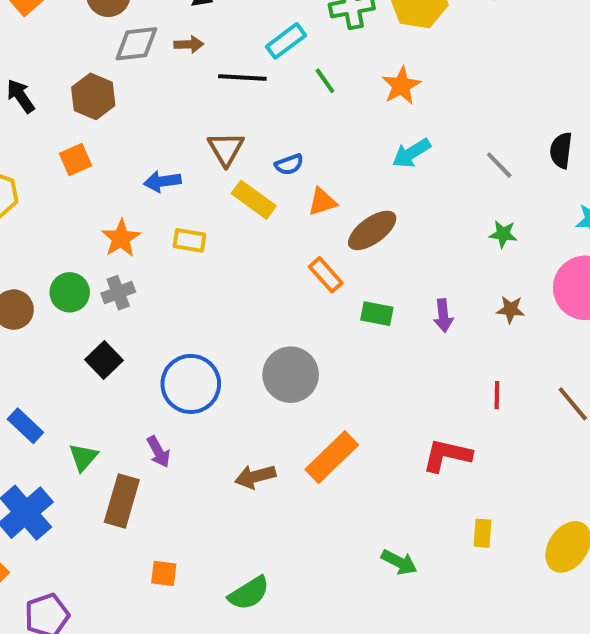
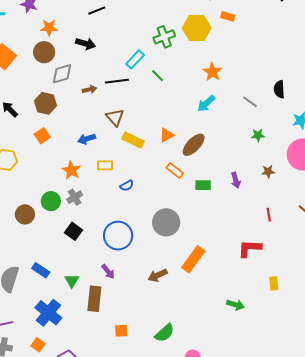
brown arrow: (189, 44) -> (89, 89), moved
orange star: (401, 86) -> (212, 72), moved
blue semicircle: (289, 164) -> (127, 186), moved

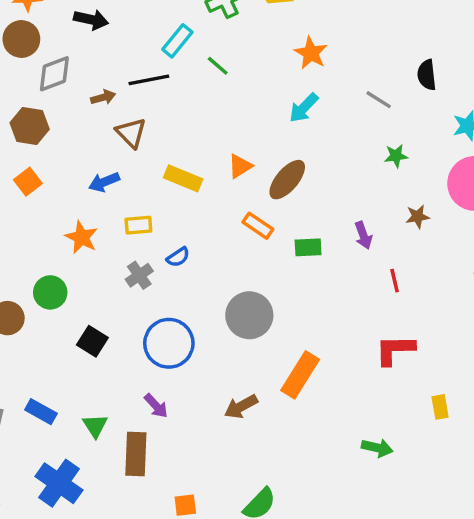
brown triangle: (115, 117) -> (131, 133), moved
gray cross: (75, 197) -> (139, 275), moved
red line: (269, 215) -> (395, 281), moved

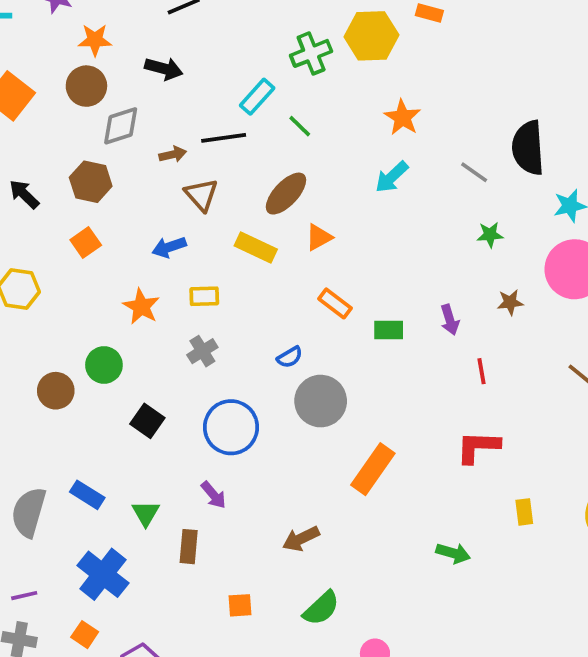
black semicircle: (427, 75) -> (528, 148), size x1.6
brown ellipse: (287, 180) -> (286, 194), moved
blue semicircle: (178, 257) -> (290, 357), moved
brown arrow: (241, 407) -> (301, 539), moved
brown rectangle: (136, 454) -> (189, 547), size x0.7

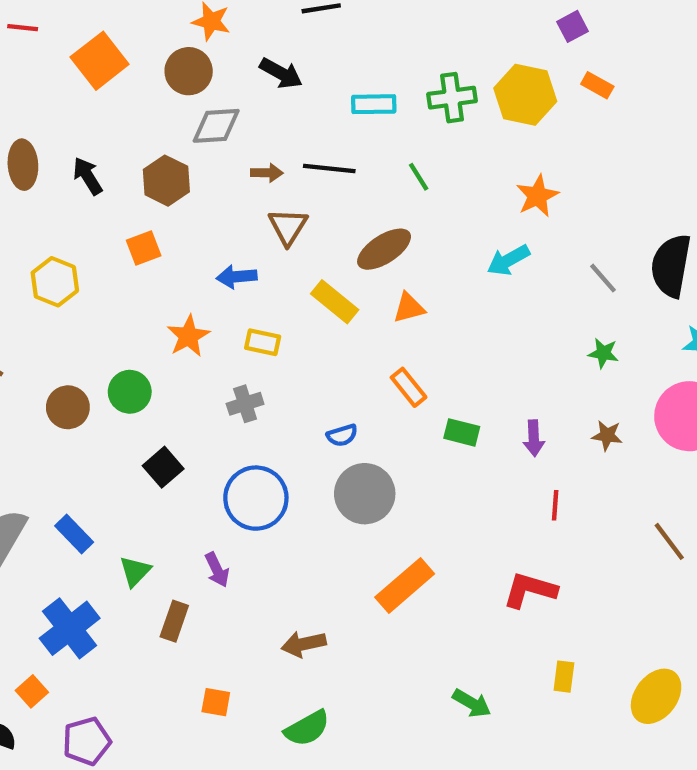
cyan rectangle: (257, 97) -> (374, 104), moved, turned 33

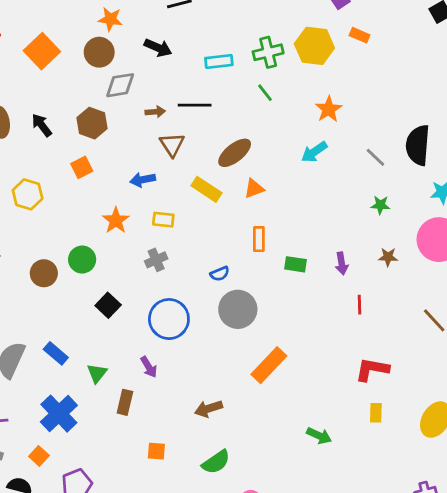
green line: (419, 177) -> (265, 93), moved
orange rectangle: (409, 387) -> (259, 239), turned 45
red L-shape: (530, 590) -> (372, 369), moved

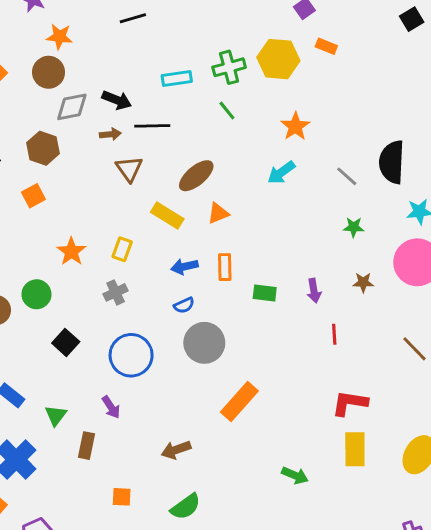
black arrow: (158, 48) -> (117, 100), moved
blue arrow: (143, 180) -> (185, 267), moved
yellow rectangle: (163, 220) -> (122, 249), turned -75
yellow rectangle: (376, 413) -> (355, 449), size x1.6

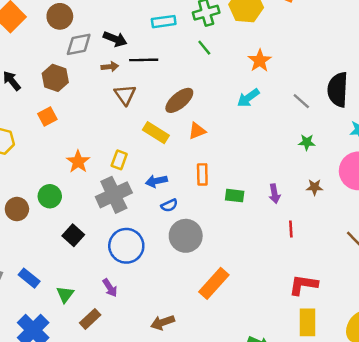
blue arrow: (185, 267) -> (156, 181), moved
gray cross: (116, 292) -> (114, 195), size x1.8
brown rectangle: (87, 446) -> (90, 319), turned 35

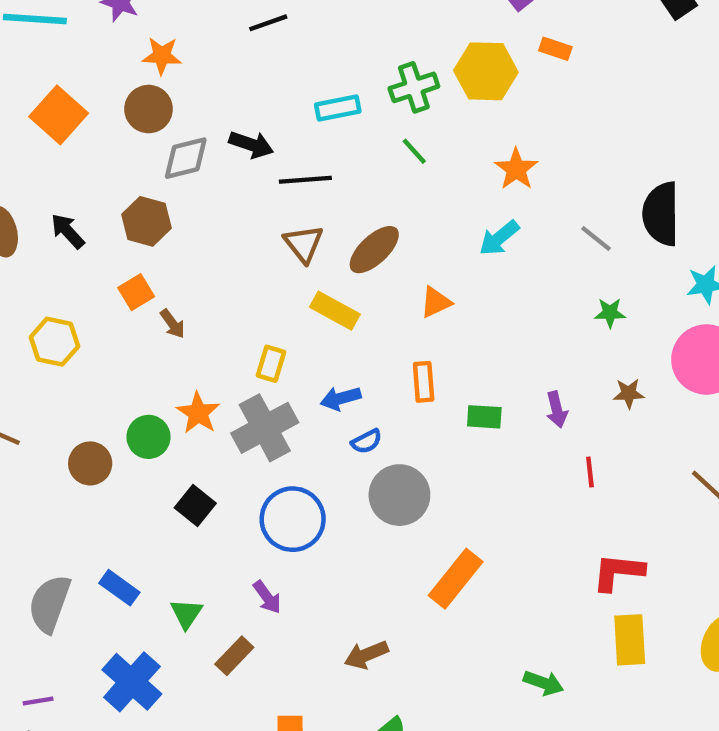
brown arrow: (110, 67) -> (173, 324), moved, turned 63
brown triangle: (125, 95) -> (304, 244), moved
orange triangle: (197, 131) -> (436, 302), moved
orange star: (78, 162) -> (198, 413), moved

